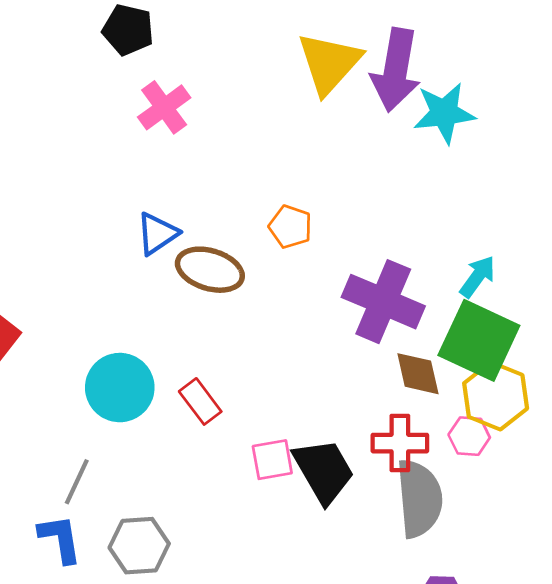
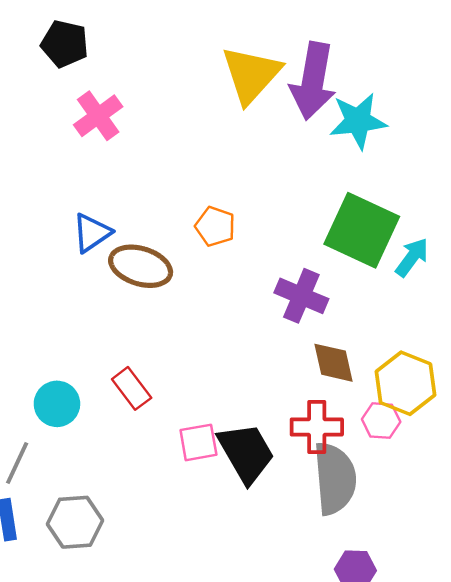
cyan arrow: (478, 277) -> (412, 257), moved
purple cross: (383, 302) -> (301, 296), size x0.7
green square: (479, 340) -> (362, 230), moved
cyan circle: (120, 388) -> (57, 404), moved, size x0.7

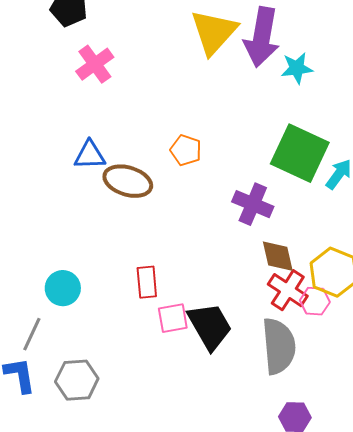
cyan star: (358, 121) -> (297, 68), size x0.7
blue triangle: (92, 233) -> (90, 155), turned 32
red rectangle: (132, 388) -> (147, 282), moved, turned 32
red cross: (317, 427) -> (288, 290), moved, turned 33

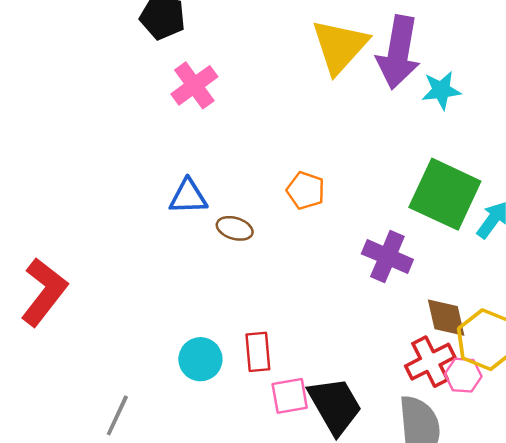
brown ellipse: (128, 181) -> (235, 228), size x0.6
brown diamond: (278, 256) -> (446, 318), moved
cyan circle: (63, 288) -> (200, 359), moved
red cross: (288, 290) -> (430, 362), turned 30

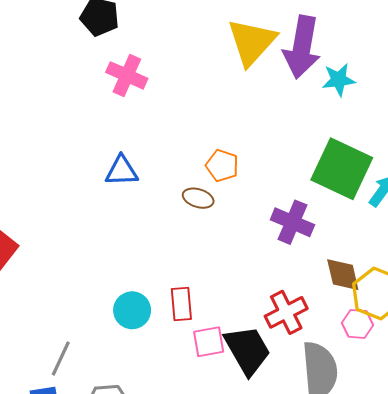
pink cross: (194, 85) -> (127, 75), turned -30
brown ellipse: (235, 228) -> (198, 198), moved
red cross: (430, 362) -> (286, 312), moved

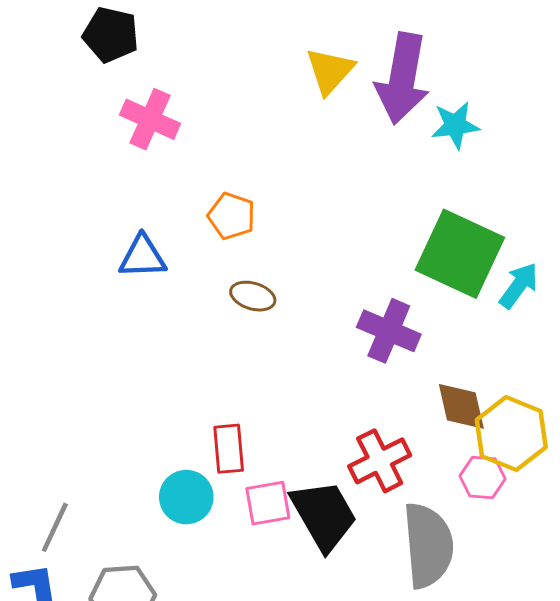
yellow triangle: (252, 42) -> (330, 71), size x0.7
orange pentagon: (222, 166) -> (232, 216), moved
cyan circle: (132, 310) -> (186, 497), moved

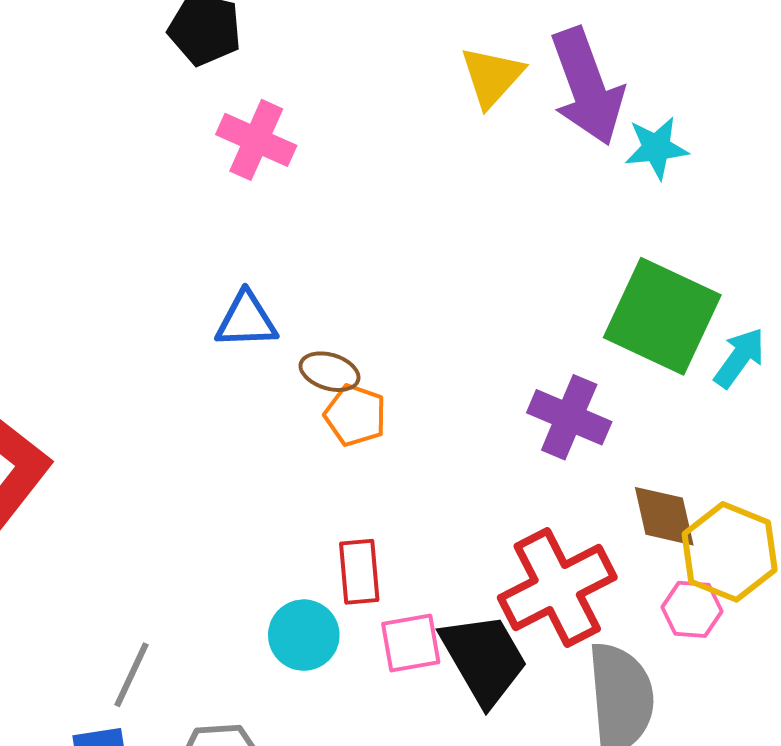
purple arrow: (402, 78) -> (587, 86), turned -30
orange pentagon: (232, 216) -> (355, 415), moved
brown ellipse: (253, 296) -> (330, 372), moved
red cross: (380, 461) -> (557, 588), size x1.4

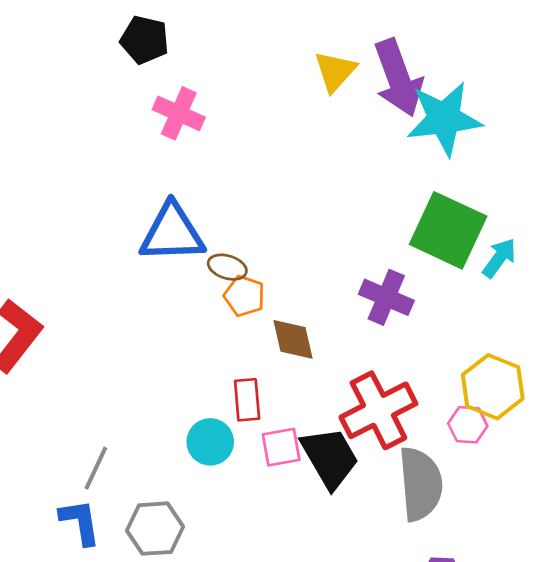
cyan star: (656, 148) -> (444, 119), size x1.8
blue triangle: (246, 320) -> (172, 233), size x1.6
brown diamond: (664, 516) -> (293, 339), moved

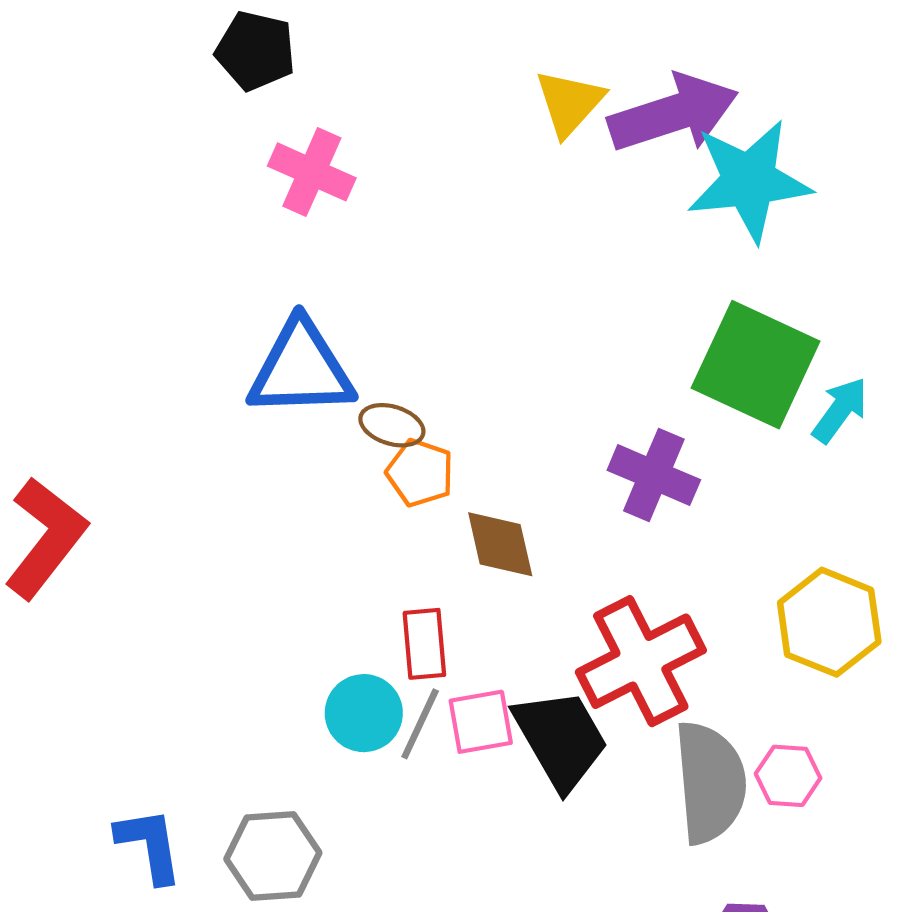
purple arrow: (398, 78) -> (673, 114), turned -88
pink hexagon: (468, 425) -> (788, 776), moved
gray line: (96, 468) -> (420, 724), moved

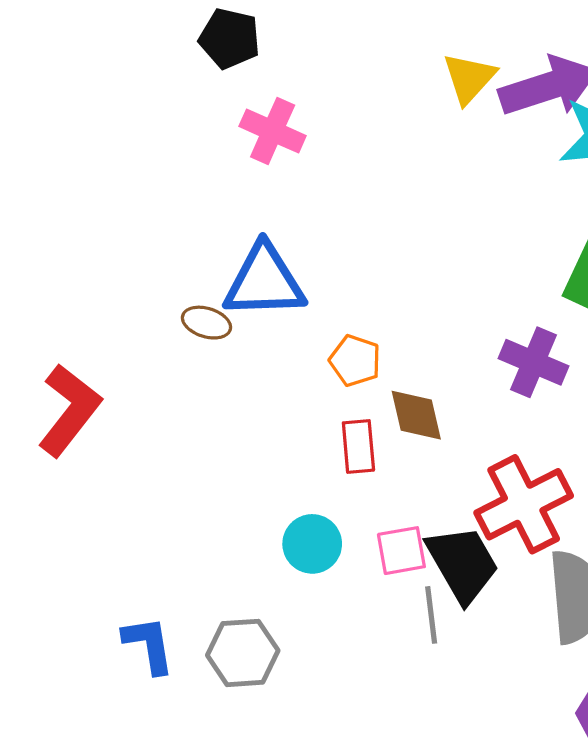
brown ellipse: (392, 425) -> (206, 323), moved
red rectangle: (424, 644) -> (358, 446), moved
gray line: (420, 724) -> (431, 615), moved, turned -32

